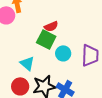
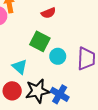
red semicircle: (51, 26) -> (48, 13), moved

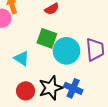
cyan circle: (58, 56) -> (66, 51), size x1.6
cyan triangle: (20, 67) -> (22, 58), moved

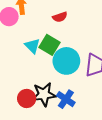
cyan triangle: (22, 58) -> (32, 46), moved
red circle: (26, 91) -> (27, 98), moved

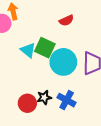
red semicircle: (60, 17) -> (66, 20), moved
black star: (44, 94) -> (44, 97), size x0.6

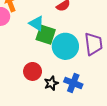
cyan triangle: (28, 50) -> (37, 23), moved
red circle: (27, 103) -> (33, 71), moved

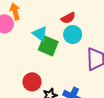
cyan circle: (65, 46) -> (73, 34), moved, size x0.7

